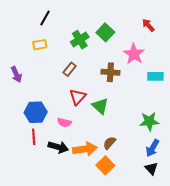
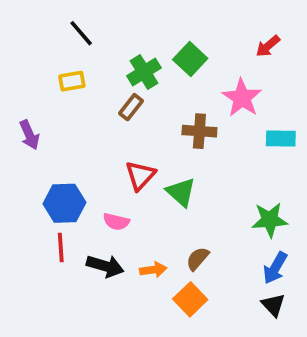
black line: (45, 18) -> (81, 33), turned -70
red arrow: (148, 25) -> (268, 46), turned -88
brown rectangle: (69, 69) -> (131, 107), moved
orange arrow: (85, 149) -> (153, 270), size x0.6

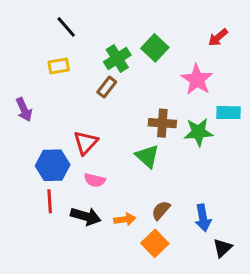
brown cross: (199, 131) -> (162, 123), moved
red triangle: (140, 175) -> (86, 143), moved
green star: (270, 220) -> (198, 132), moved
blue arrow: (275, 268) -> (203, 218), moved, turned -40
black triangle: (273, 305) -> (222, 248), turned 30

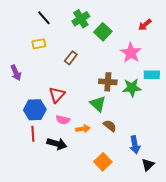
green cross: (117, 58) -> (81, 19), moved
brown semicircle: (161, 210) -> (110, 126), moved, turned 88
orange arrow: (125, 219) -> (83, 129), moved

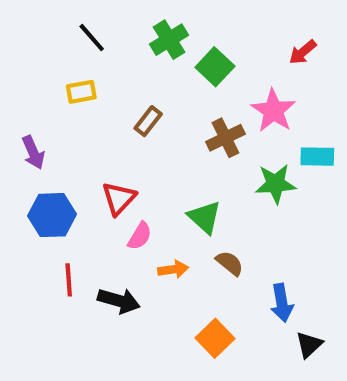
brown cross: (108, 82) -> (225, 138), moved, turned -30
blue hexagon: (35, 110) -> (52, 215), moved
pink semicircle: (63, 120) -> (140, 236), moved, turned -72

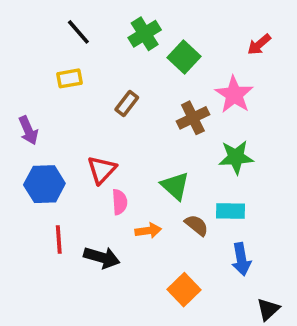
cyan rectangle: (317, 157) -> (231, 211), moved
pink semicircle: (140, 236) -> (120, 202), turned -35
black triangle: (309, 345) -> (268, 309), moved

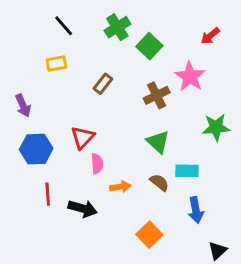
green star: (236, 157) -> (216, 127), moved
green triangle: (175, 186) -> (158, 142), moved

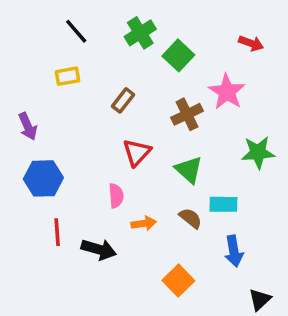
red arrow: (210, 36) -> (251, 43), turned -120
red triangle: (83, 137) -> (137, 152), moved

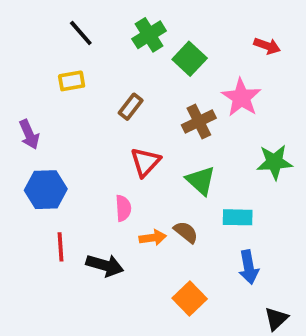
brown semicircle: (190, 218) -> (186, 232), moved

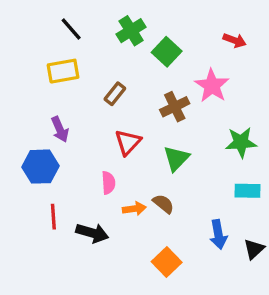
yellow rectangle: (72, 81) -> (63, 71), size x1.4
purple arrow: (29, 134) -> (60, 129), moved
green triangle: (201, 180) -> (176, 158), turned 32
cyan rectangle: (238, 217) -> (247, 191), moved
black triangle: (276, 319) -> (254, 249), moved

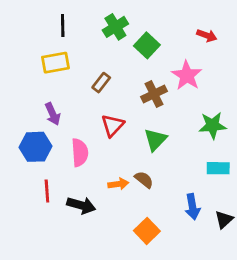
black line: (71, 29) -> (63, 25), turned 40
pink semicircle: (108, 183) -> (80, 153), moved, size x1.4

